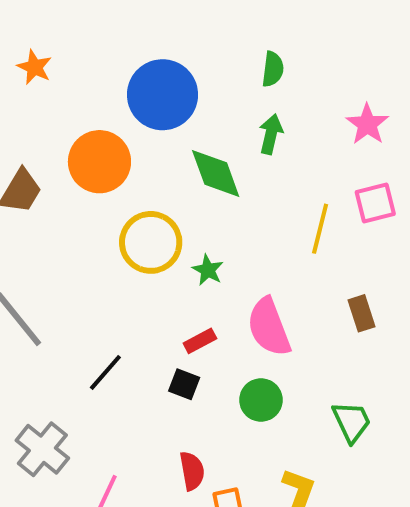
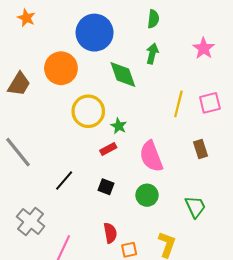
pink square: (375, 203) -> (210, 103), moved
red rectangle: (200, 341) -> (108, 149), moved

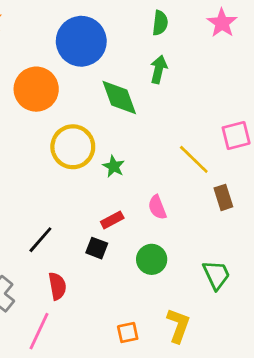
pink star: (204, 48) -> (222, 23), moved
yellow line: (178, 104) -> (194, 159), moved, turned -60
red rectangle: (108, 149) -> (112, 220), moved
pink semicircle: (151, 156) -> (157, 207), size x0.6
red semicircle: (110, 233) -> (57, 286), moved

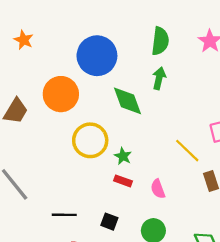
green semicircle: (160, 23) -> (160, 41), size x1.4
red rectangle: (112, 220) -> (123, 181), moved, turned 48
black line: (40, 240) -> (64, 215), turned 50

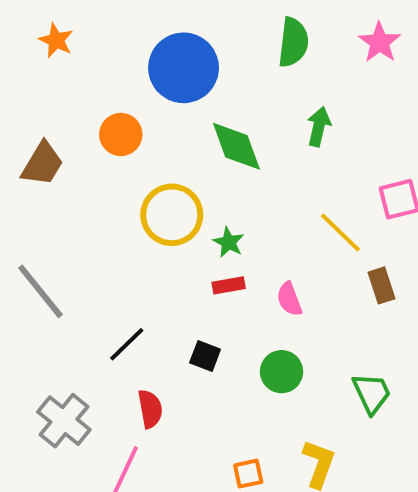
green arrow: (159, 78) -> (319, 127), moved
orange circle: (61, 94) -> (121, 134), size x0.7
red rectangle: (123, 181) -> (229, 285), turned -30
black line: (64, 215) -> (127, 344), turned -45

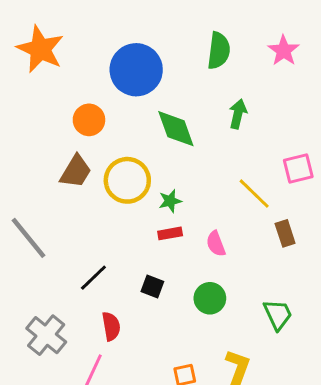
orange star: (56, 40) -> (40, 49), size x1.8
brown trapezoid: (42, 164) -> (76, 171), moved
green star: (229, 242) -> (170, 201), turned 30

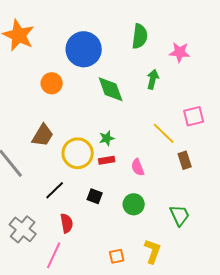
pink star: (284, 51) -> (180, 52), moved, turned -30
brown trapezoid: (76, 171) -> (43, 135), moved
yellow circle: (127, 180) -> (78, 153), moved

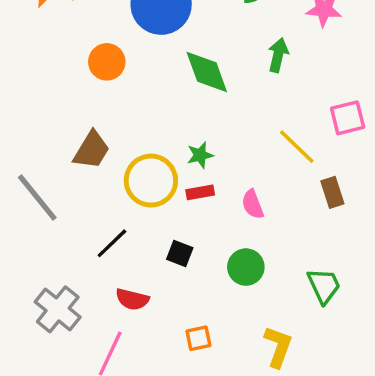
red semicircle: (67, 223) -> (132, 299), turned 114
orange square: (117, 256) -> (198, 338), moved

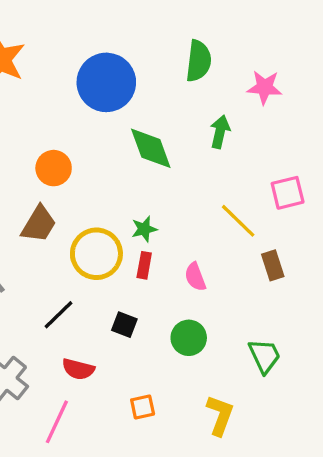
orange circle: (107, 62) -> (54, 168), moved
red rectangle: (200, 192) -> (144, 265), turned -70

